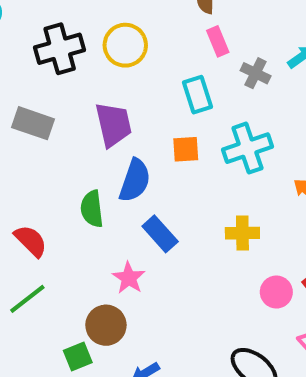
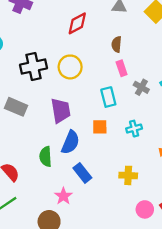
cyan cross: (247, 148) -> (134, 129), size x0.6

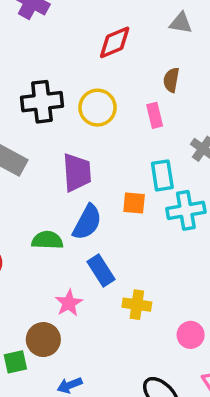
pink rectangle: (122, 68) -> (155, 115), moved
cyan rectangle: (108, 97) -> (162, 175), moved
cyan cross: (134, 129) -> (186, 210), size x1.5
green semicircle: (46, 157) -> (47, 240), turned 90
yellow cross: (128, 175) -> (137, 305), moved

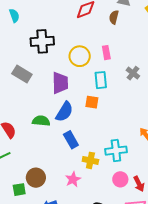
brown semicircle: (171, 80) -> (114, 17), moved
yellow circle: (97, 108) -> (80, 56), moved
cyan rectangle: (162, 175) -> (101, 80), moved
cyan cross: (186, 210) -> (116, 151), moved
pink star: (69, 303) -> (73, 179), moved

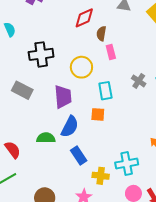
brown semicircle: (114, 17) -> (101, 34), moved
pink rectangle: (106, 53) -> (111, 52), moved

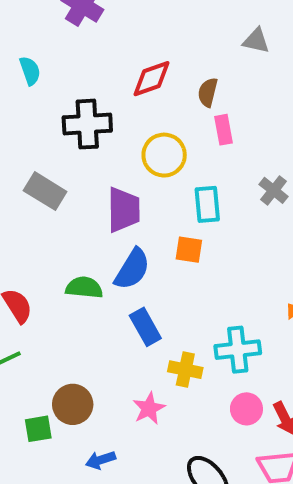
red diamond: (84, 18) -> (151, 79), moved

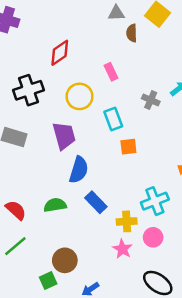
brown semicircle: (208, 92) -> (132, 33), moved
orange square: (189, 250) -> (128, 147), moved
green semicircle: (84, 288) -> (55, 205), moved
pink star: (149, 408) -> (122, 249), moved
pink circle: (246, 409) -> (153, 237), moved

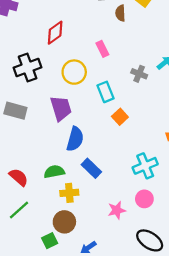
orange square: (128, 147) -> (120, 117), turned -35
yellow cross: (127, 221) -> (69, 193), moved
pink star: (122, 249) -> (117, 210), turned 30

